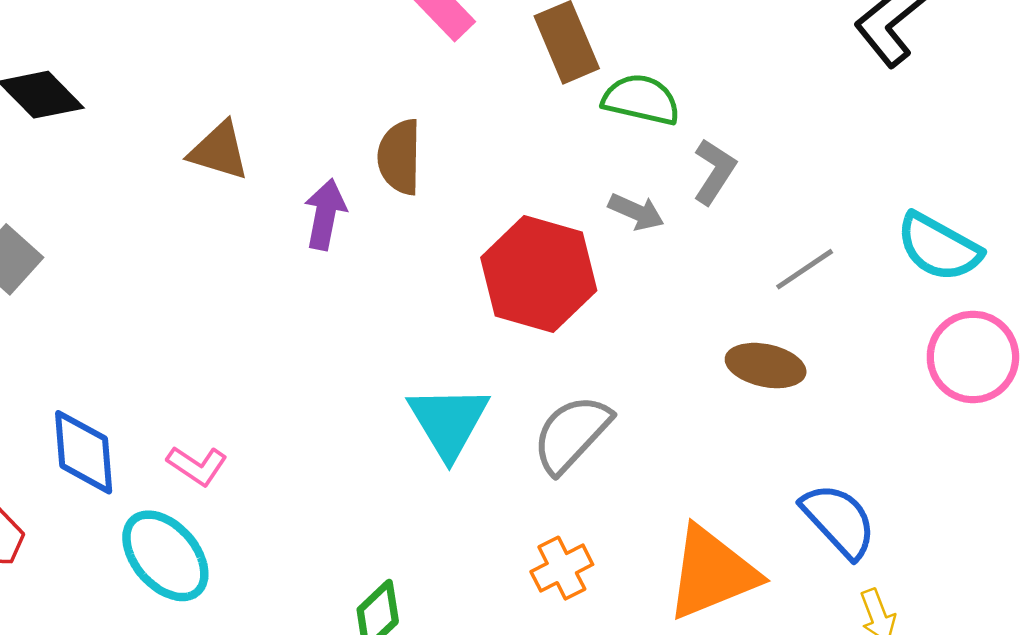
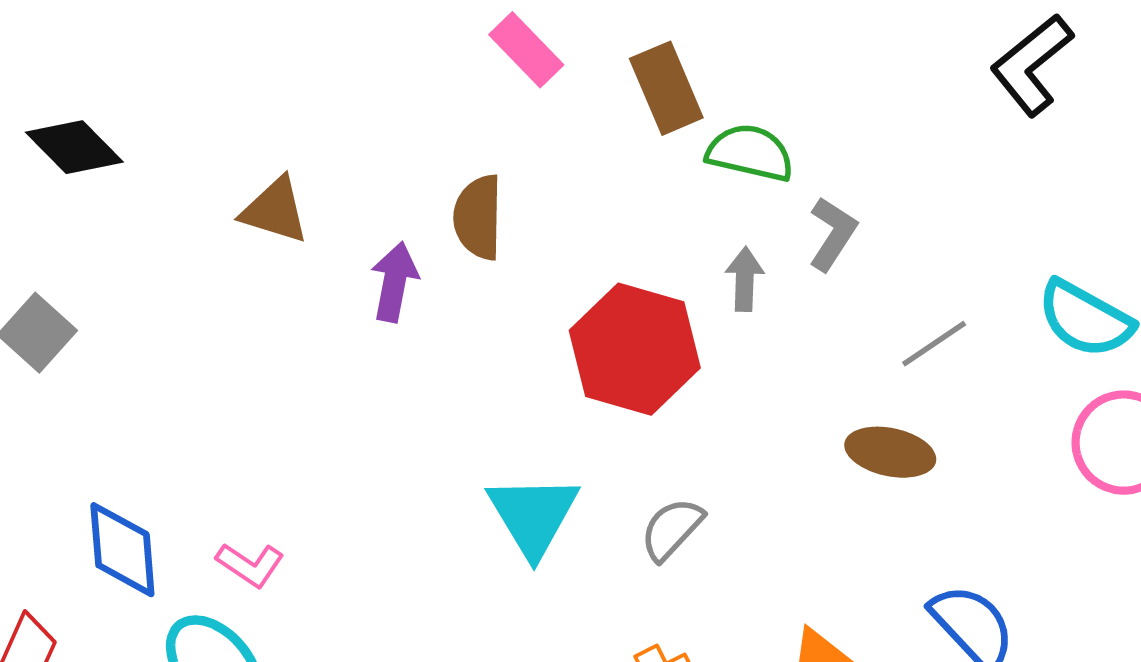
gray arrow: (636, 212) -> (745, 279), turned -112
gray semicircle: (572, 434) -> (672, 529), size x0.7

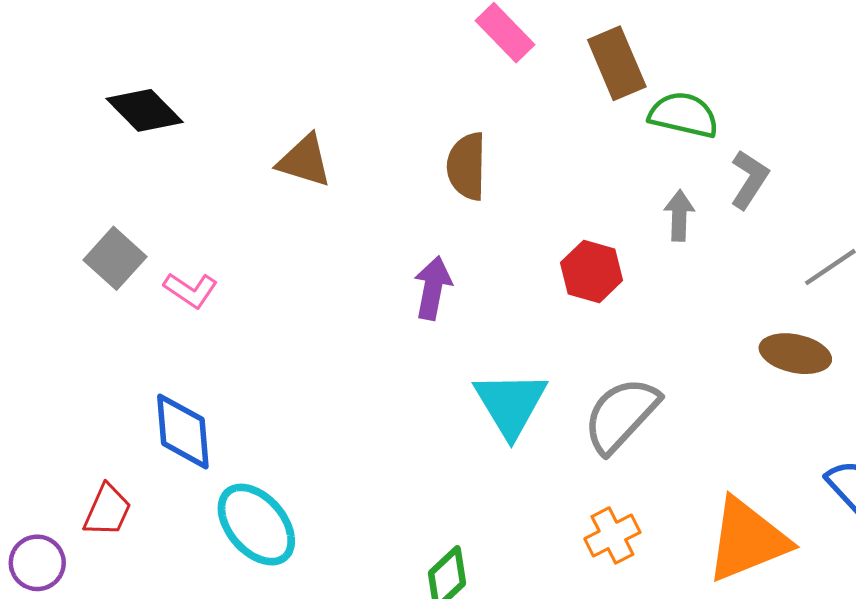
purple arrow: (394, 282) -> (433, 288), moved
red hexagon: (635, 349) -> (592, 271), size x0.6
gray semicircle: (672, 529) -> (621, 415), size x1.5
pink L-shape: (250, 565) -> (191, 290), moved

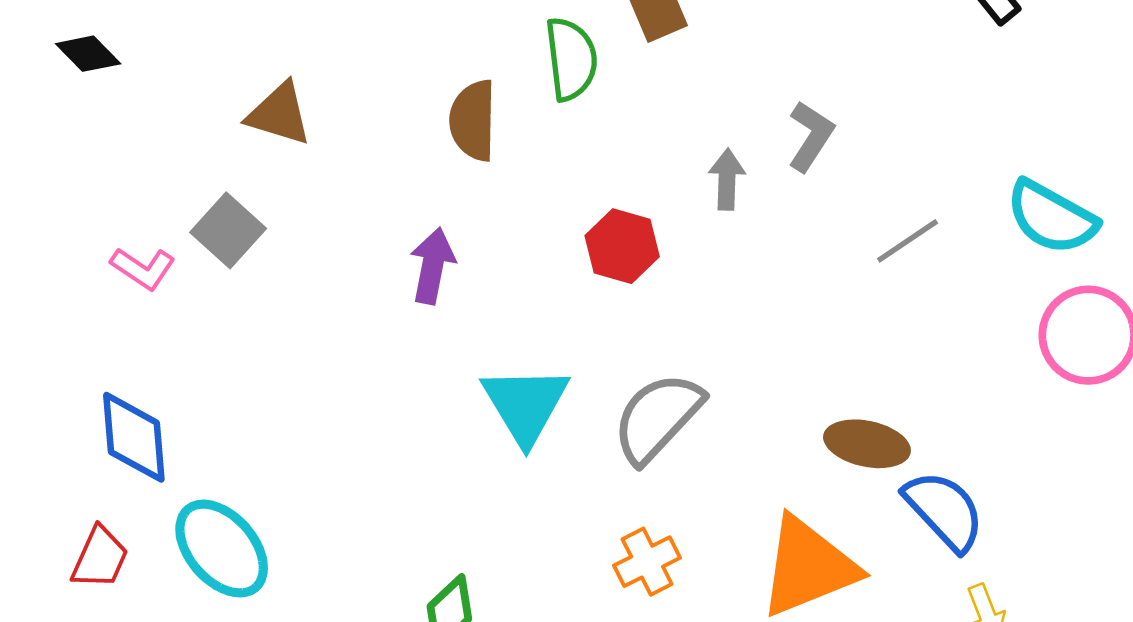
black diamond: (145, 110) -> (88, 54), size x0.7
green semicircle: (684, 115) -> (571, 59), moved, turned 70
gray square: (115, 258) -> (228, 230), moved
brown ellipse: (795, 354) -> (867, 444), moved
red trapezoid: (107, 510) -> (100, 558), moved

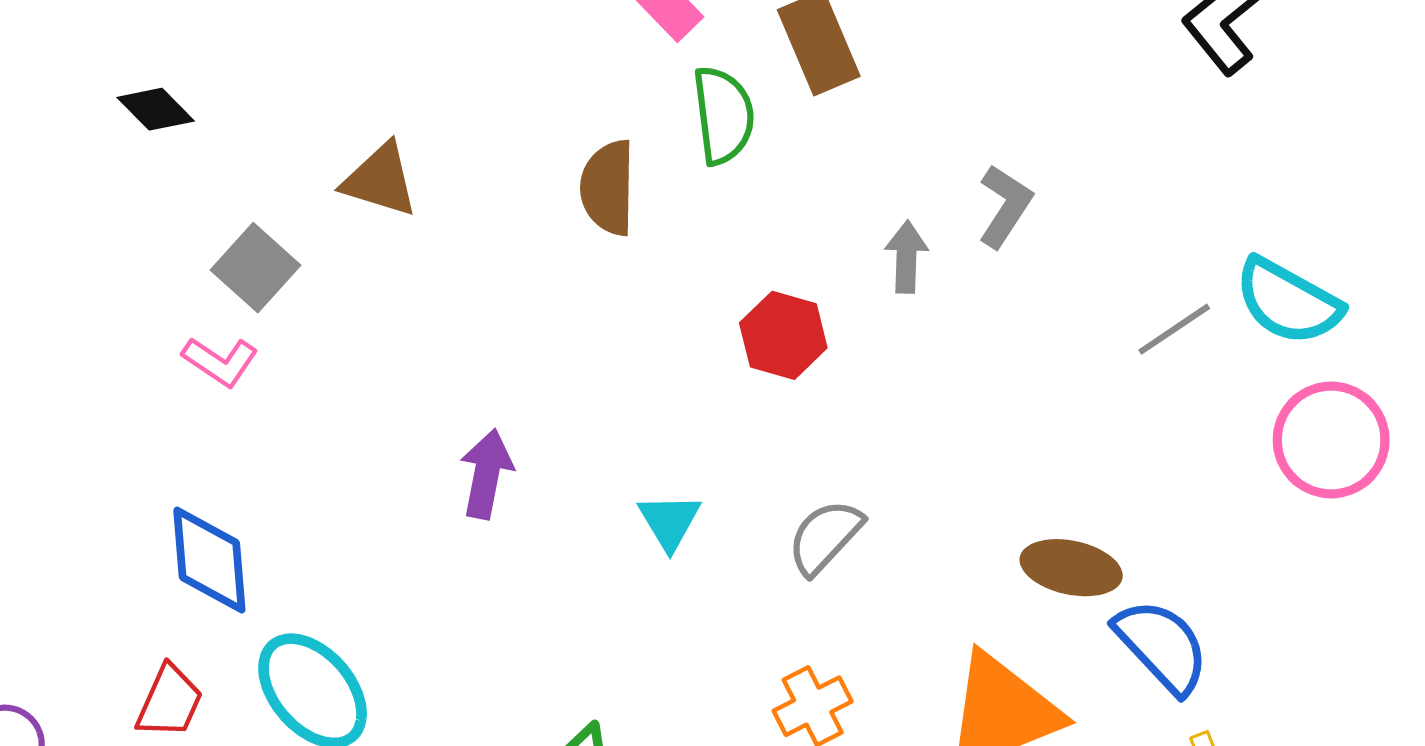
gray square: (228, 230) -> (256, 268), moved
gray line: (908, 241) -> (1174, 329), moved
purple arrow: (432, 266) -> (486, 474), moved
cyan triangle: (525, 405) -> (669, 522), size x0.6
gray semicircle: (658, 418) -> (825, 537), size x0.7

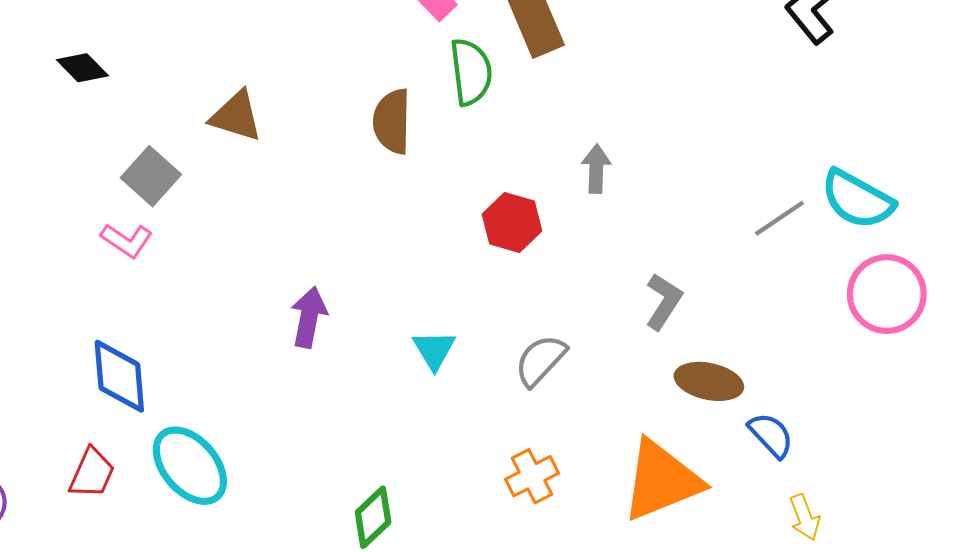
gray L-shape: (1005, 206) -> (664, 301), moved
blue semicircle: (1162, 646) -> (771, 435), size x0.7

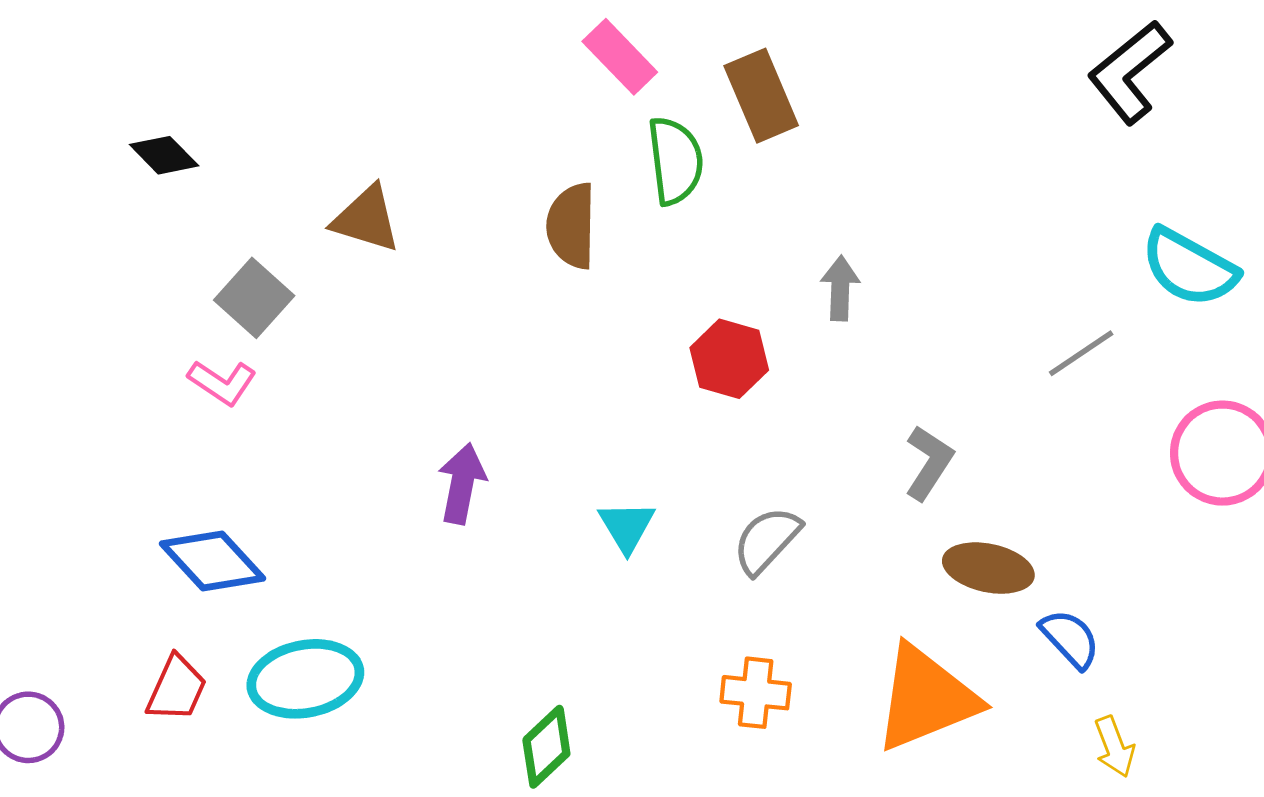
cyan semicircle: (857, 199) -> (1189, 267), moved
blue diamond: (119, 376) -> (213, 561), turned -38
cyan ellipse: (190, 466) -> (305, 679), turned -60
orange cross: (532, 476) -> (756, 693), turned 33

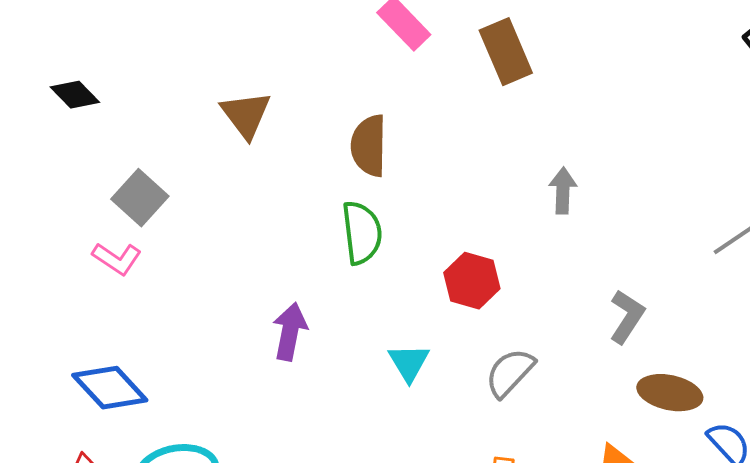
green semicircle: (675, 161) -> (362, 233), moved
brown triangle: (366, 219) -> (246, 115), moved, turned 36
red hexagon: (729, 359) -> (472, 281), moved

